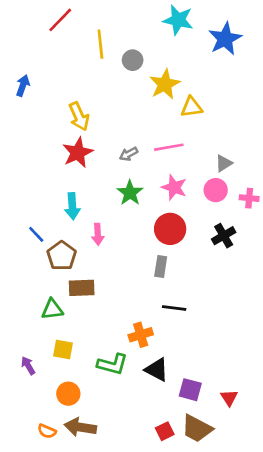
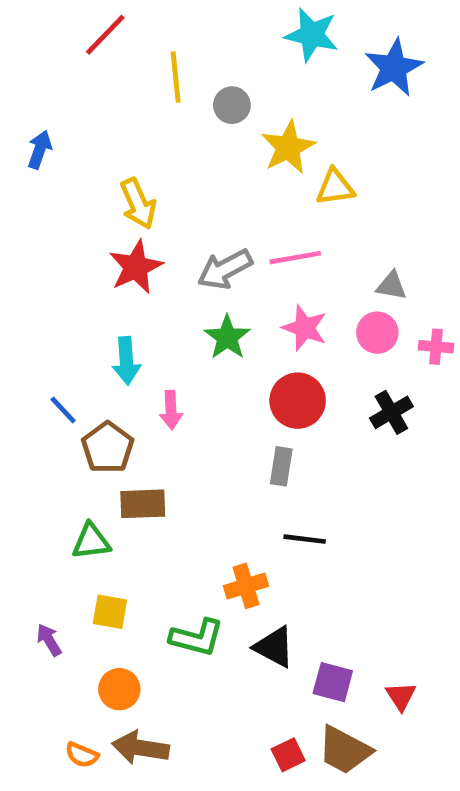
gray arrow: (129, 154) -> (225, 269), size x1.6
gray triangle: (224, 163) -> (391, 286), turned 42

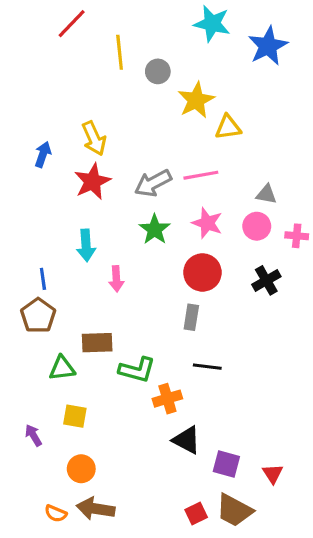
blue arrow: (40, 150) -> (43, 154), moved
blue line: (63, 410) -> (43, 279), turned 35
brown pentagon: (108, 448) -> (38, 316), moved
green L-shape: (197, 638) -> (137, 370), moved

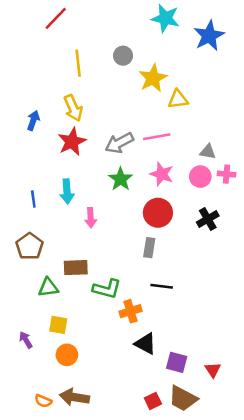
yellow line: (120, 52) -> (78, 63), moved
pink cross: (297, 236) -> (226, 174), moved
blue line: (43, 279) -> (33, 199), moved
orange circle: (81, 469) -> (67, 355), moved

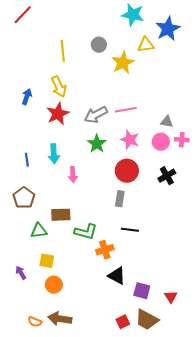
red line: (56, 18) -> (23, 15), moved
yellow triangle: (178, 99) -> (146, 45), moved

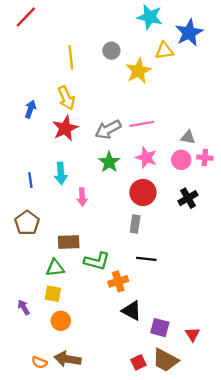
green triangle: (39, 231) -> (55, 268), moved

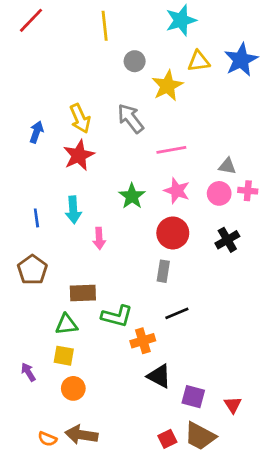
cyan star: (150, 17) -> (181, 20), turned -30
blue star: (189, 33) -> (241, 60), moved
yellow line: (71, 57) -> (105, 26), moved
gray arrow: (108, 129) -> (131, 118), moved, turned 80
black line: (146, 259) -> (177, 313), turned -30

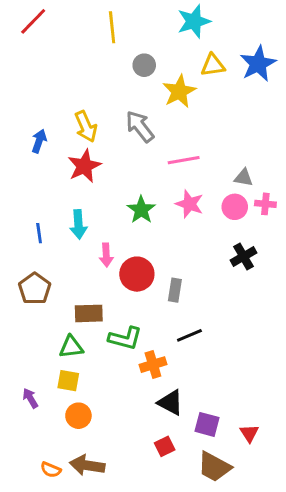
red circle: (173, 233) -> (137, 274), moved
red square: (167, 439) -> (165, 446), moved

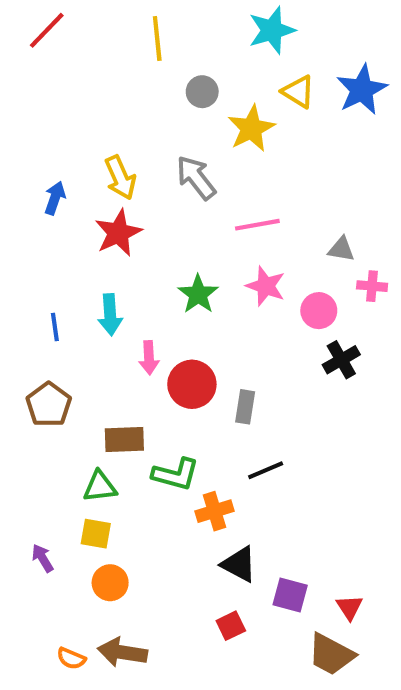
yellow triangle: (213, 65) -> (298, 92), turned 40
pink circle: (235, 207) -> (319, 311), moved
brown trapezoid: (214, 467) -> (331, 654), moved

